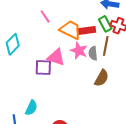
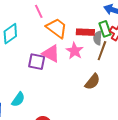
pink line: (45, 16) -> (39, 11), moved
orange trapezoid: (70, 30) -> (57, 28), moved
gray semicircle: (93, 53) -> (98, 38), moved

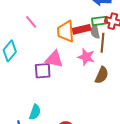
orange trapezoid: (57, 28) -> (66, 31), moved, turned -115
green rectangle: (105, 29) -> (100, 21), turned -63
pink star: (75, 51) -> (86, 57), moved

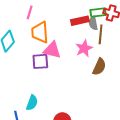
pink line: (31, 22) -> (30, 12), turned 56
orange trapezoid: (66, 31) -> (40, 32), moved
pink star: (86, 57) -> (84, 48), turned 30

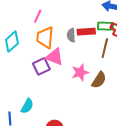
gray semicircle: (93, 23) -> (71, 35), moved
pink star: (84, 48) -> (80, 72), moved
purple square: (40, 61) -> (41, 66), turned -30

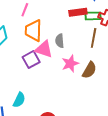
red rectangle: (86, 32) -> (78, 12), moved
gray semicircle: (71, 35) -> (60, 41), moved

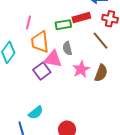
green rectangle: (93, 16) -> (63, 25), moved
brown line: (94, 38) -> (101, 41), turned -42
cyan semicircle: (19, 100) -> (36, 113), turned 35

